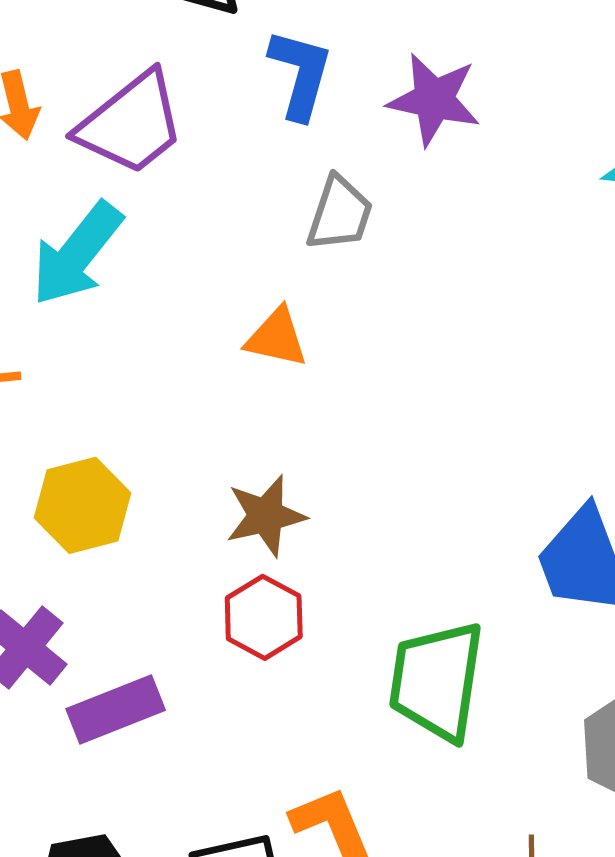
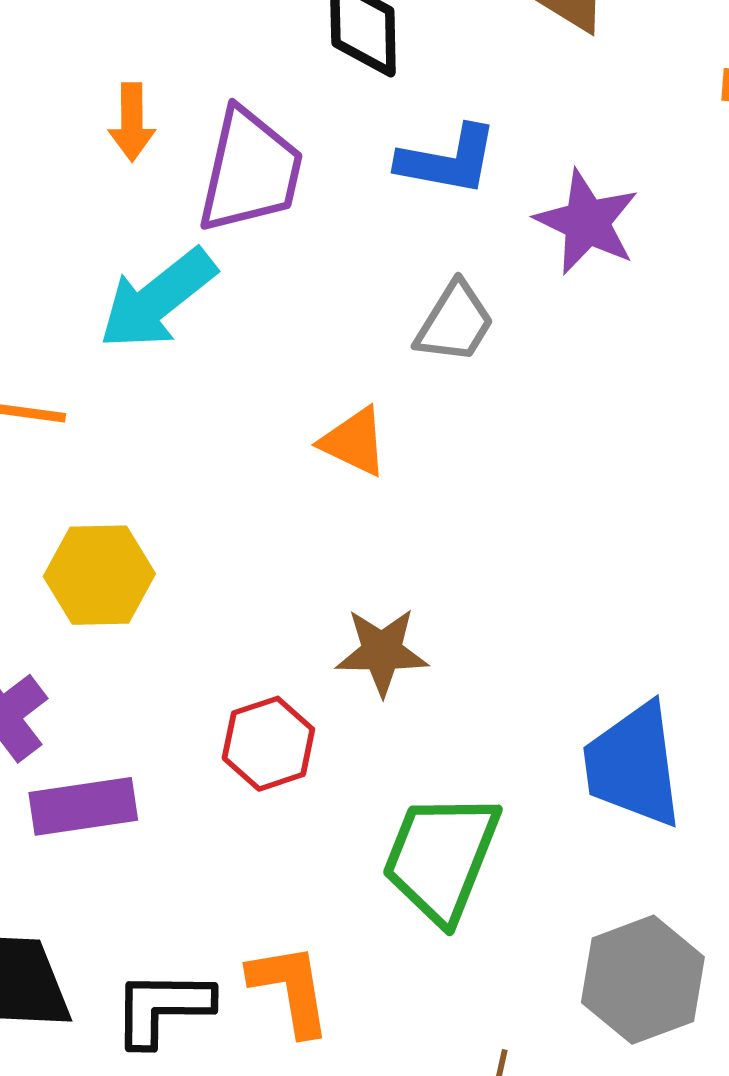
blue L-shape: (300, 74) -> (448, 160), turned 72
purple trapezoid: (131, 124) -> (250, 171), turned -52
brown star: (266, 516) -> (382, 652), moved

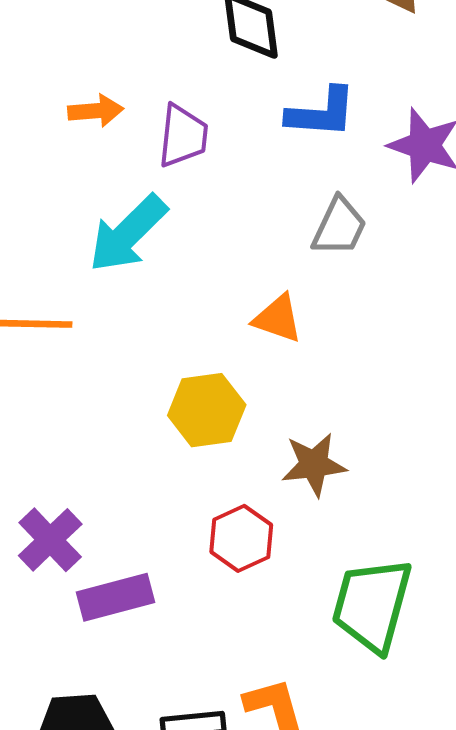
orange arrow: (132, 122) -> (96, 111), turned -88
purple trapezoid: (250, 171) -> (183, 136), size x0.7
yellow hexagon: (99, 575) -> (207, 410), moved

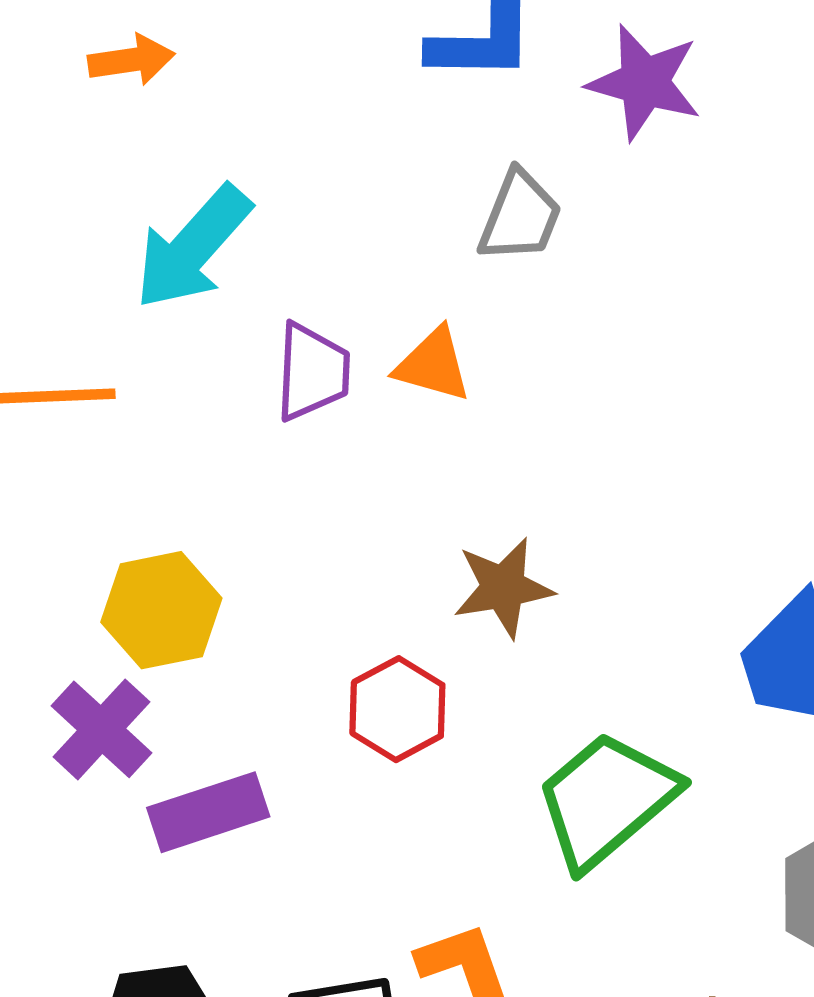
purple trapezoid: (183, 136) -> (312, 372), moved
yellow hexagon: (207, 410) -> (161, 610), moved
green trapezoid: (372, 605) -> (606, 800), turned 38

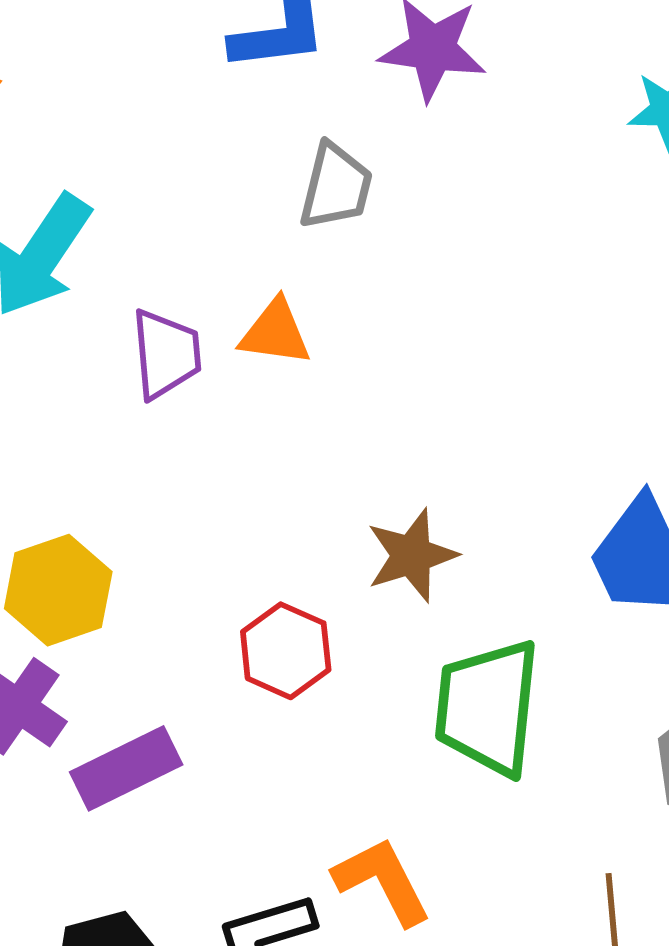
brown star: (503, 588) -> (412, 555), moved
green trapezoid: (606, 800) -> (487, 707), turned -36

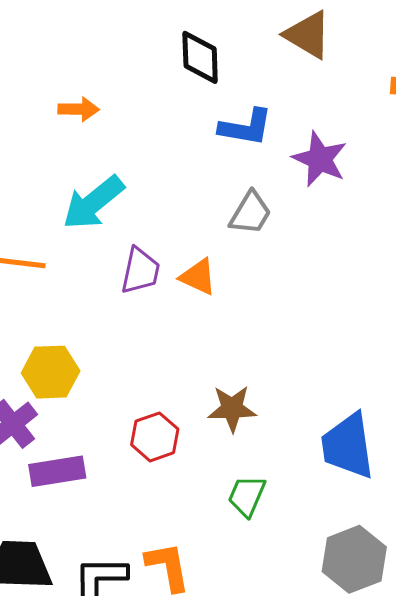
green trapezoid: (487, 707) -> (247, 496), size x0.6

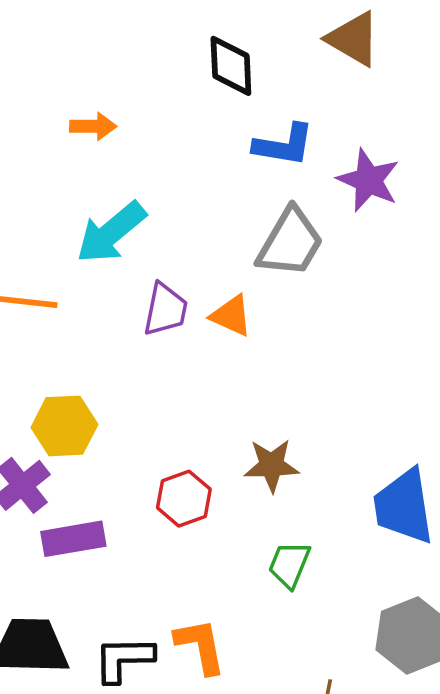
gray trapezoid: (251, 213) -> (290, 243), size x1.4

